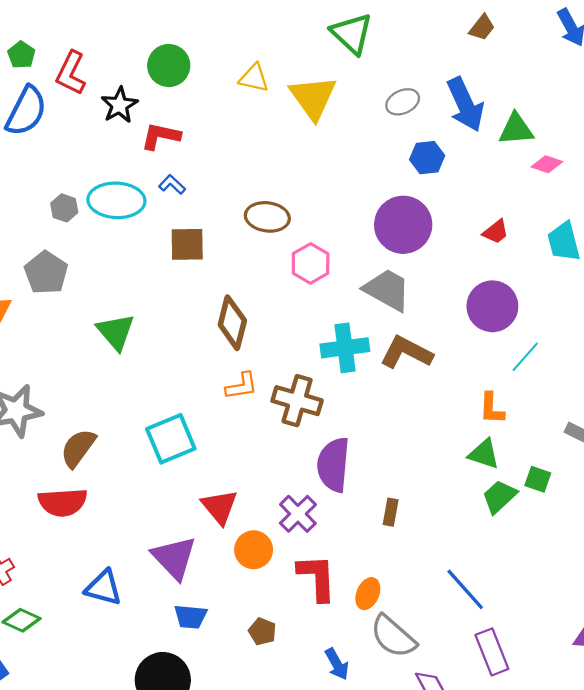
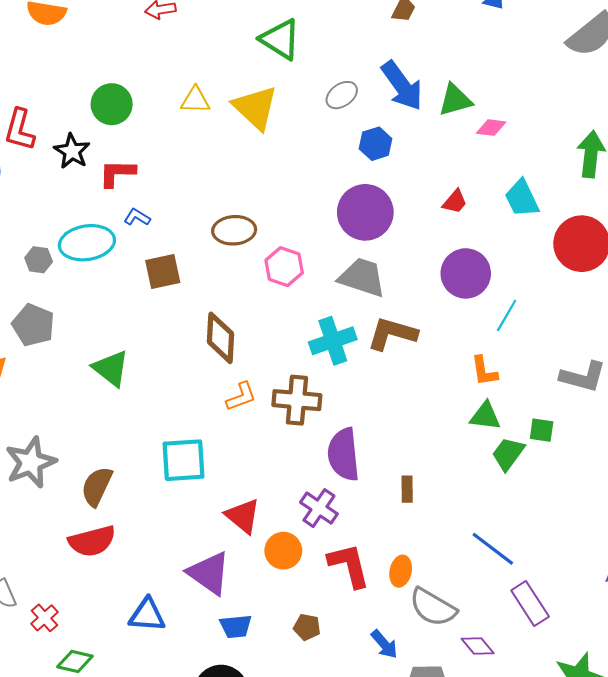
cyan square: (171, 439) -> (184, 460), turned 30

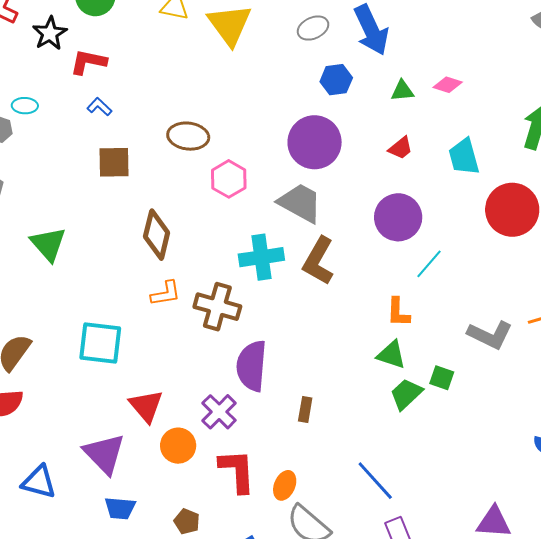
green triangle: (455, 100) -> (402, 91), moved, size x0.7
cyan ellipse: (87, 243) -> (25, 106), moved, size x0.5
brown L-shape: (392, 334) -> (318, 261), turned -87

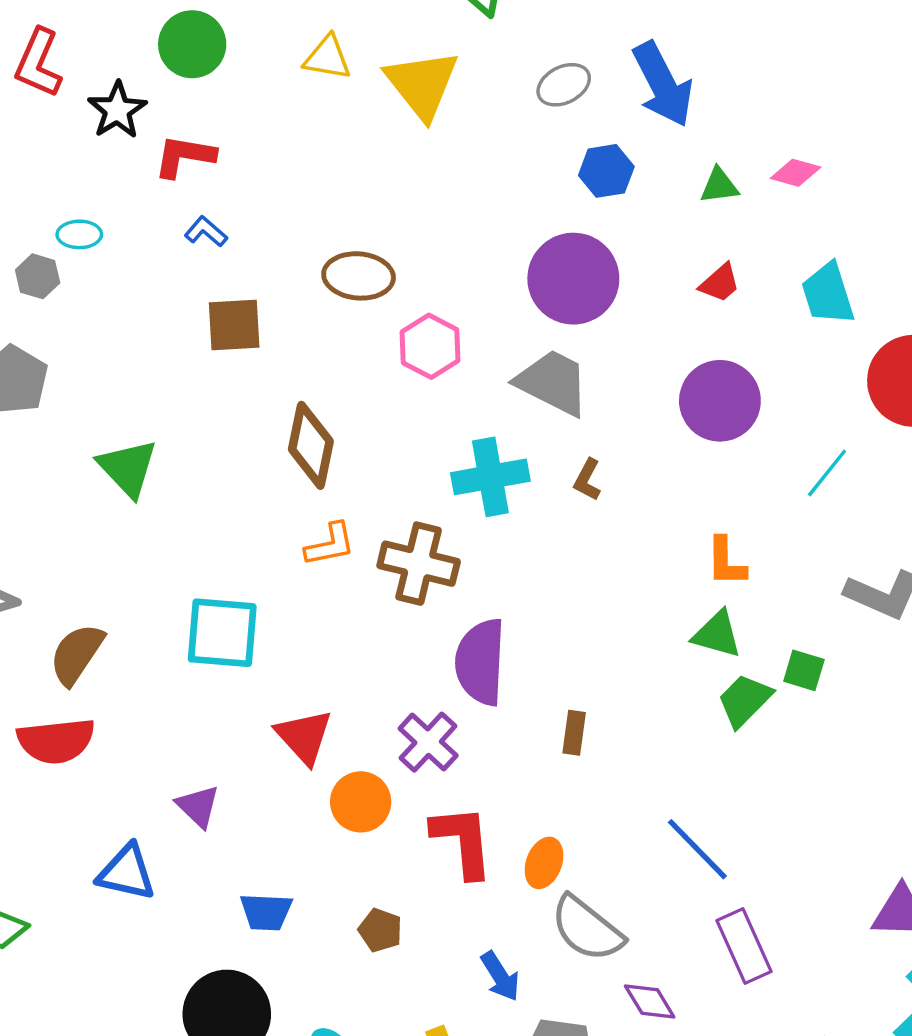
brown L-shape: (318, 261) -> (587, 480), size x0.5
cyan line: (429, 264) -> (827, 473), moved
purple triangle: (104, 454) -> (198, 806), moved, size x0.6

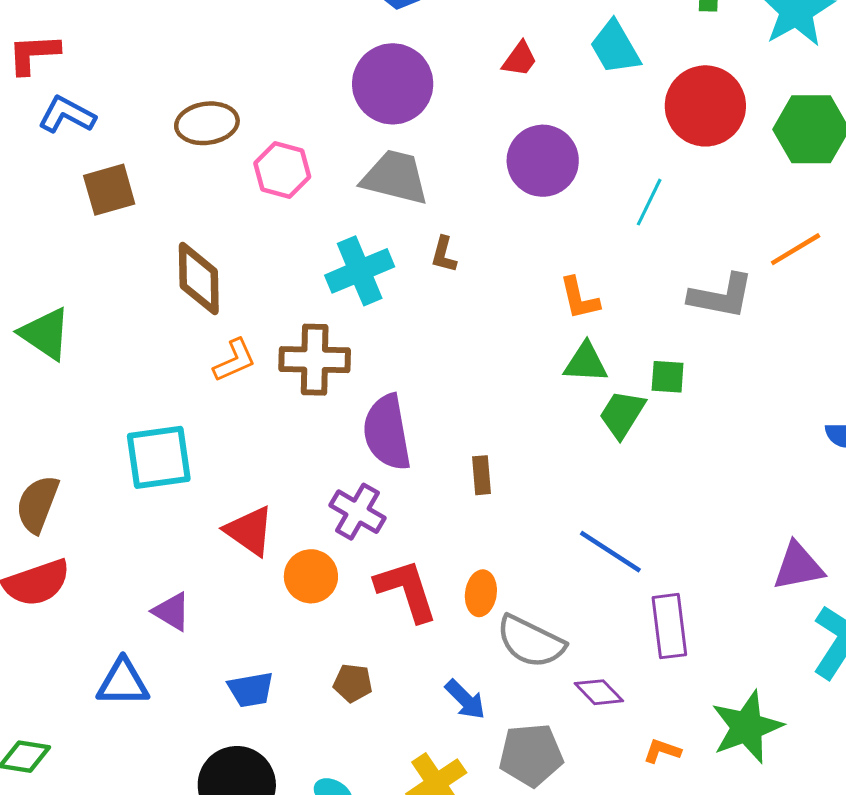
blue L-shape: (206, 232) -> (67, 115), size x1.5
purple rectangle: (744, 946) -> (669, 626), turned 30

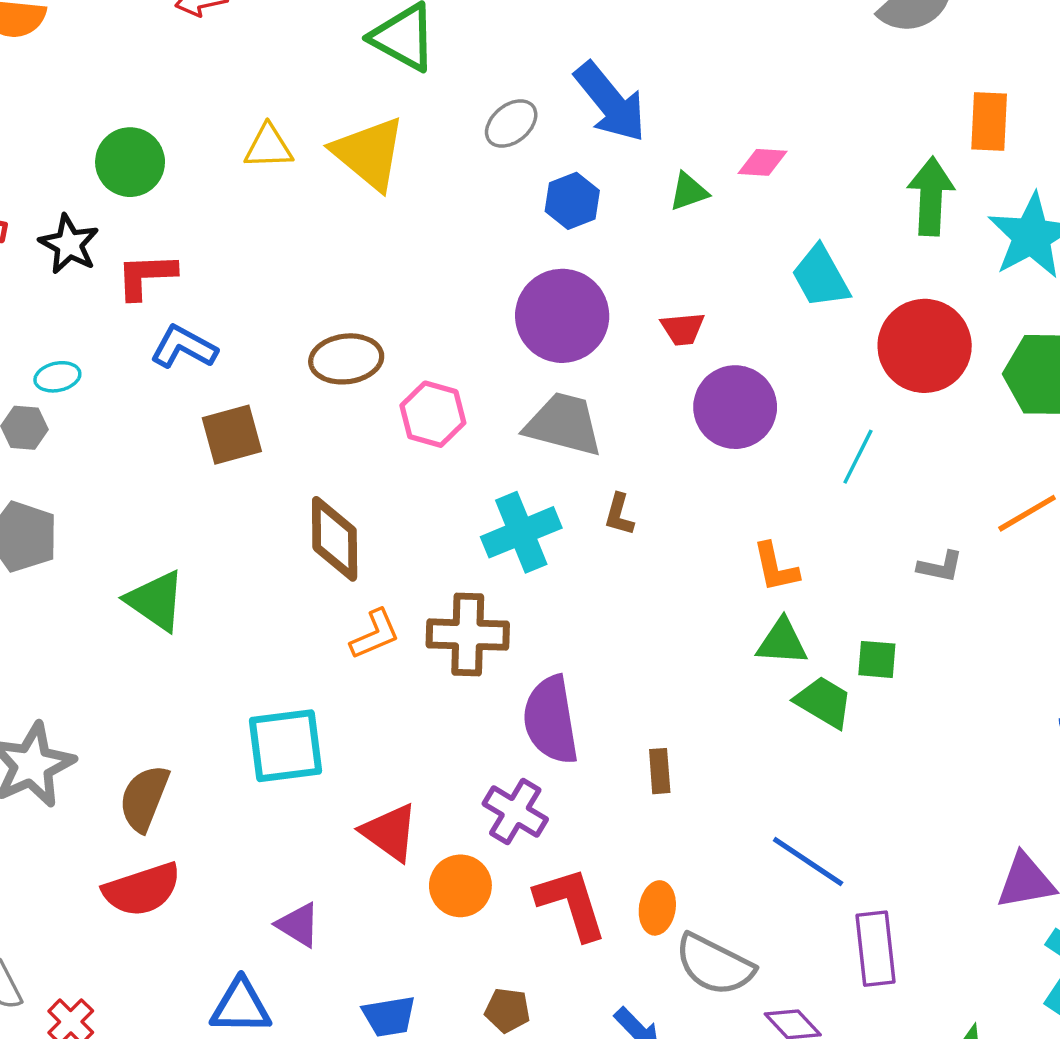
red trapezoid: (520, 59) -> (683, 329), moved, turned 48
gray L-shape: (721, 296) -> (940, 567), size x0.6
green trapezoid: (622, 414) -> (824, 702), turned 88

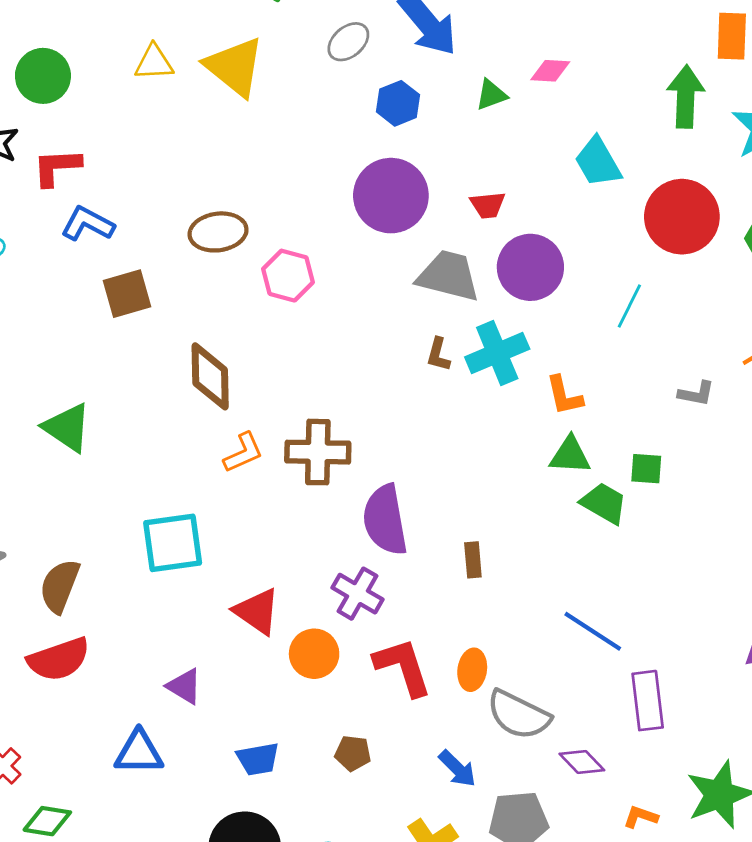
gray trapezoid: (564, 424) -> (448, 276), moved
cyan cross: (521, 532) -> (497, 353), moved

